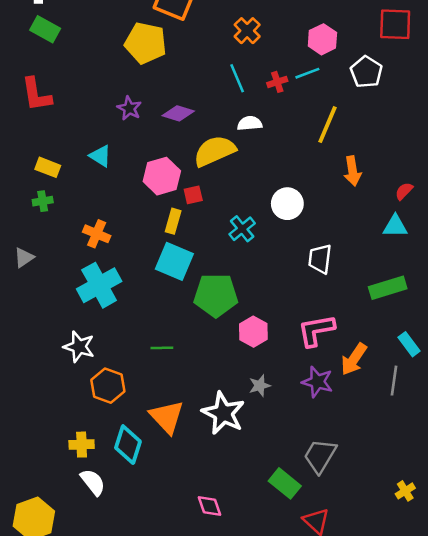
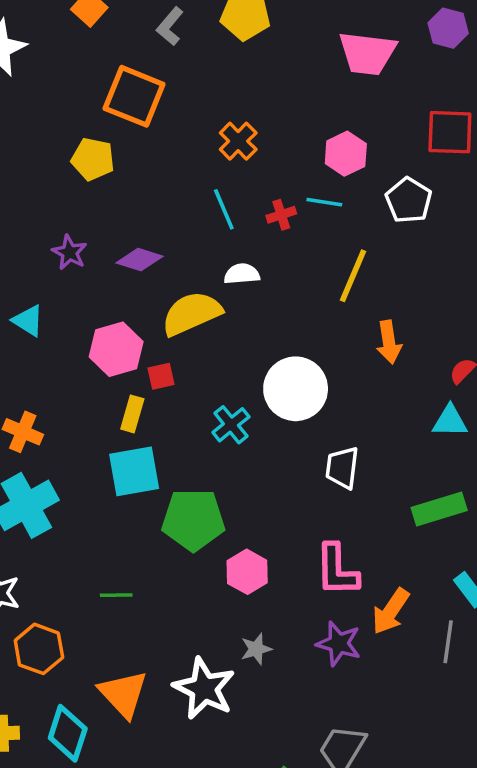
yellow pentagon: (146, 43) -> (93, 159), size x0.7
cyan line: (307, 73) -> (324, 202), turned 30
white circle: (287, 204) -> (296, 389), size x1.4
cyan square: (174, 261) -> (134, 471), turned -33
pink L-shape: (316, 330) -> (337, 570), turned -81

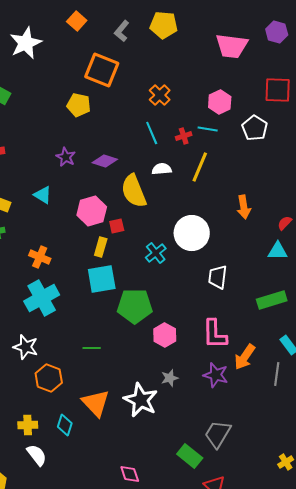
yellow line: (353, 276) -> (200, 167), moved
yellow semicircle: (192, 313) -> (134, 191), turned -88
cyan diamond: (68, 733) -> (65, 425), size x0.7

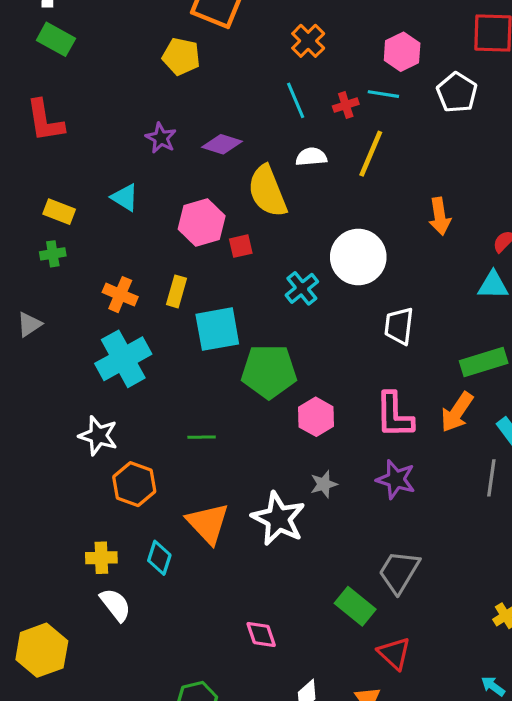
yellow rectangle: (101, 247) -> (177, 291), moved
orange arrow: (245, 357) -> (457, 412), moved

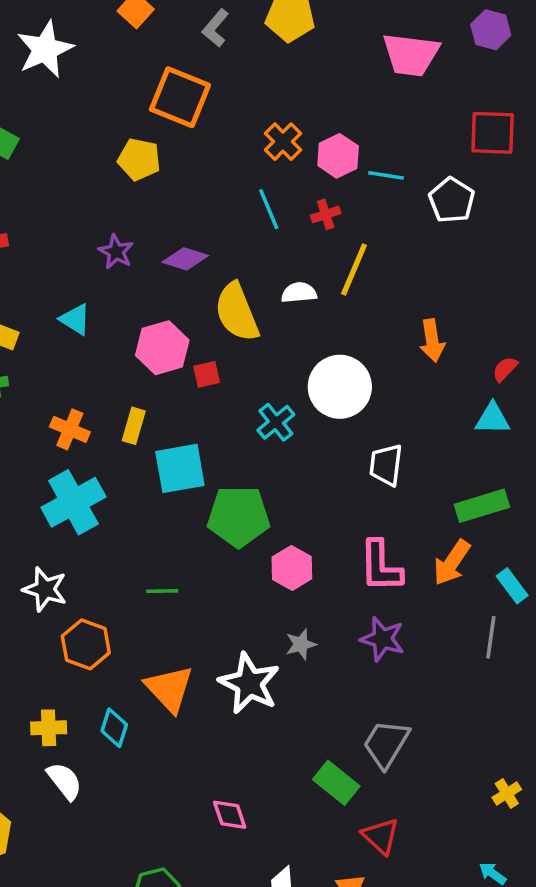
pink hexagon: (402, 52) -> (338, 156), moved
cyan line: (383, 94) -> (386, 175), moved
white semicircle: (311, 157) -> (299, 293), moved

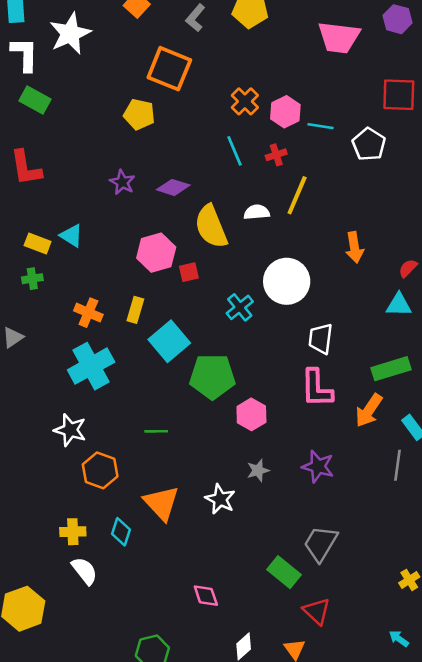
cyan triangle: (75, 319) -> (71, 236), moved
cyan square: (180, 468) -> (169, 341), turned -30
pink L-shape: (381, 566) -> (317, 388), moved
white star: (249, 683) -> (220, 499), size x0.7

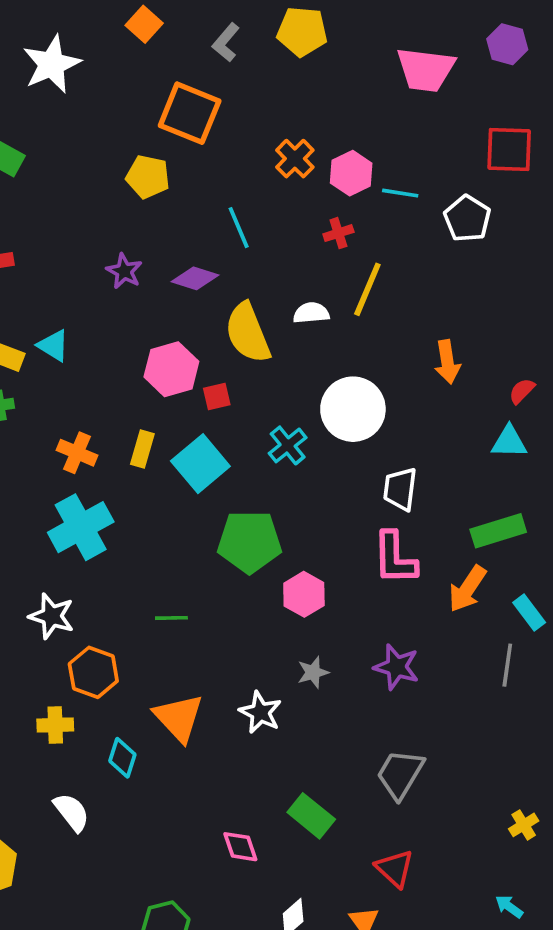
cyan line: (234, 151) -> (239, 228), moved
cyan square: (169, 341) -> (200, 464), moved
yellow cross: (73, 532) -> (55, 725), moved
green rectangle: (284, 572) -> (311, 816), moved

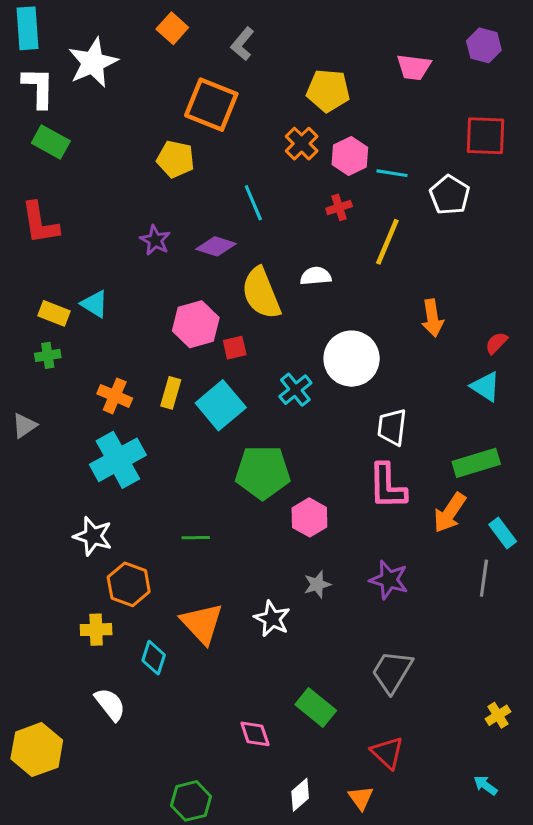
yellow pentagon: (302, 32) -> (328, 91), moved
pink trapezoid: (426, 70) -> (414, 67), size x0.7
yellow line: (367, 289) -> (387, 242), moved
cyan triangle: (509, 442) -> (485, 387), turned 32

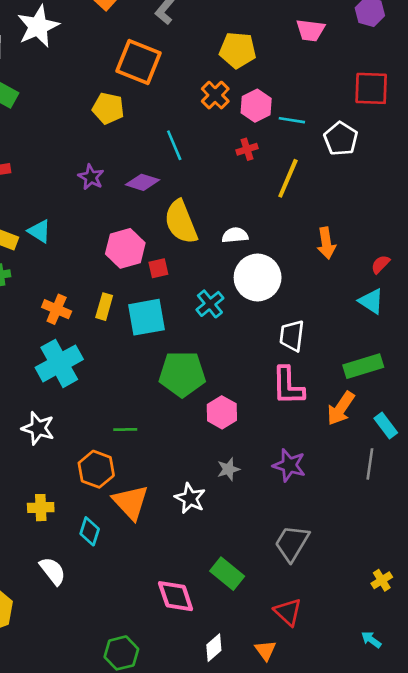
white semicircle: (316, 276) -> (235, 235), moved
cyan square: (221, 405) -> (146, 317), turned 30
orange hexagon: (129, 584) -> (96, 469), moved
pink diamond: (255, 734) -> (176, 596), size x1.4

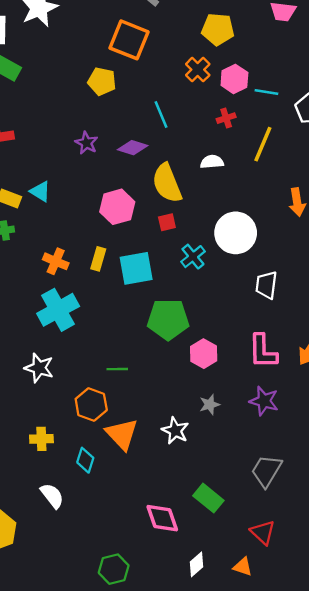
white semicircle: (235, 235) -> (212, 162), moved
red square: (158, 268) -> (167, 222), moved
pink L-shape: (288, 386) -> (263, 351), moved
orange triangle: (265, 650) -> (243, 567), turned -36

